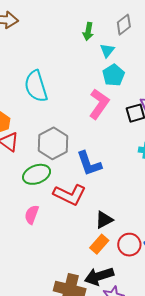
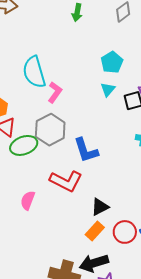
green arrow: (88, 31) -> (77, 13), moved
cyan triangle: (107, 50) -> (108, 89), moved
pink L-shape: (99, 104) -> (55, 92), moved, size x0.7
green ellipse: (37, 174) -> (24, 145), moved

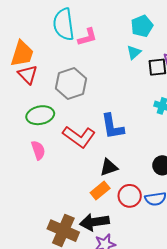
pink L-shape: (55, 92) -> (87, 37), moved, turned 30
green ellipse: (24, 145) -> (40, 115), moved
blue L-shape: (86, 150) -> (112, 126), moved
pink semicircle: (28, 200) -> (38, 150), turned 132

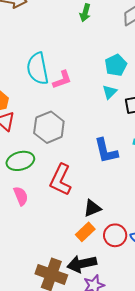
blue L-shape: (112, 126) -> (106, 151), moved
red L-shape: (79, 137) -> (61, 180), turned 84

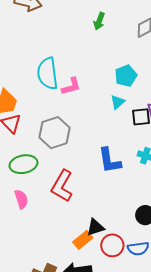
black triangle: (92, 208) -> (95, 227), moved

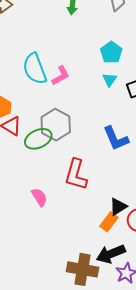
green ellipse: (23, 164) -> (38, 139), moved

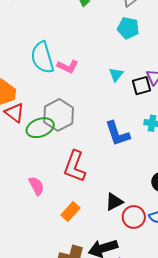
cyan pentagon: (111, 52) -> (128, 28), moved, turned -30
pink L-shape: (61, 76) -> (68, 67), turned 50
orange rectangle: (109, 222) -> (70, 212), moved

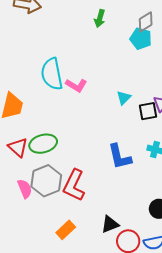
cyan pentagon: (128, 28) -> (141, 39), moved
red triangle: (14, 113) -> (18, 147), moved
gray hexagon: (59, 115) -> (46, 181), moved
pink semicircle: (36, 186) -> (25, 189), moved

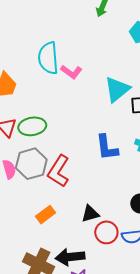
cyan triangle: (124, 98) -> (117, 89), size x1.8

